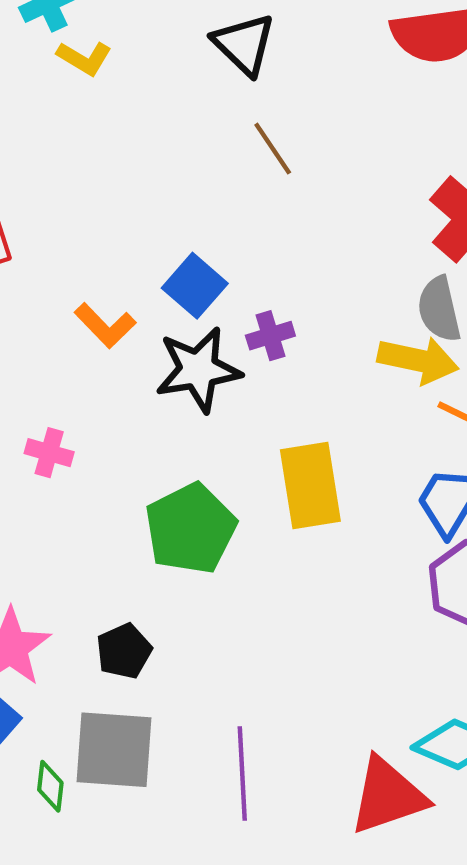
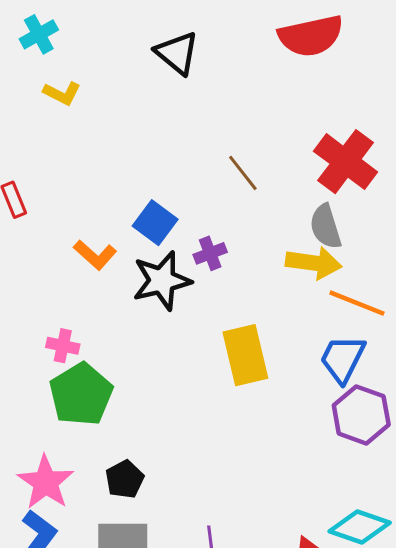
yellow L-shape: (84, 58) -> (62, 93), moved
brown line: (273, 149) -> (243, 173), moved
green pentagon: (191, 529) -> (81, 394), moved

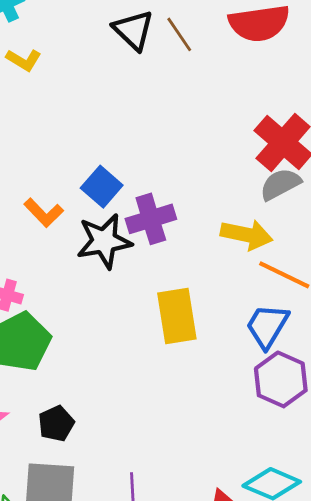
brown line: (243, 173) -> (179, 34), moved
gray semicircle: (326, 227) -> (280, 184), moved, turned 75
purple cross: (210, 253) -> (151, 219), size x1.6

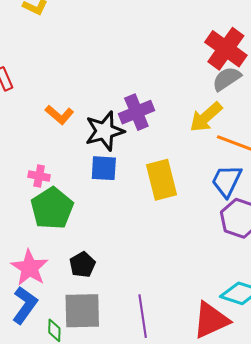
blue square: (102, 187) -> (104, 168), moved, turned -32
yellow arrow: (247, 235) -> (206, 117), turned 132

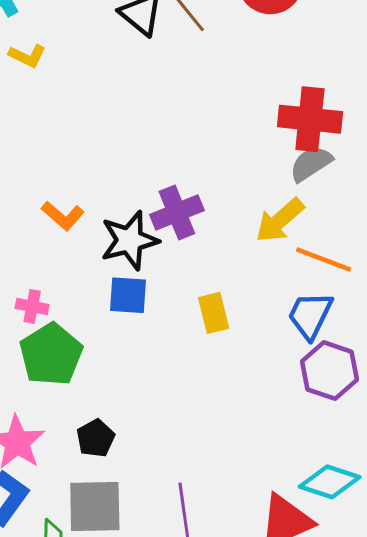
red cross: (226, 49) -> (310, 119), turned -30
yellow rectangle: (162, 180) -> (214, 313), size x0.7

